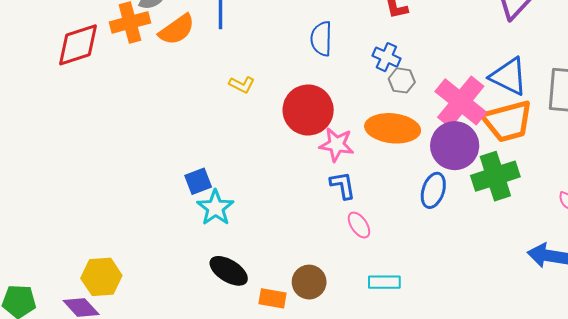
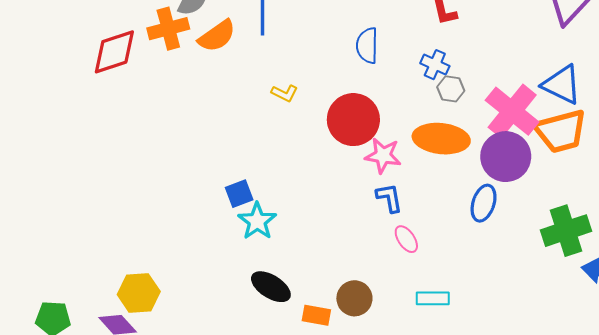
green cross: (495, 176) -> (566, 231), moved

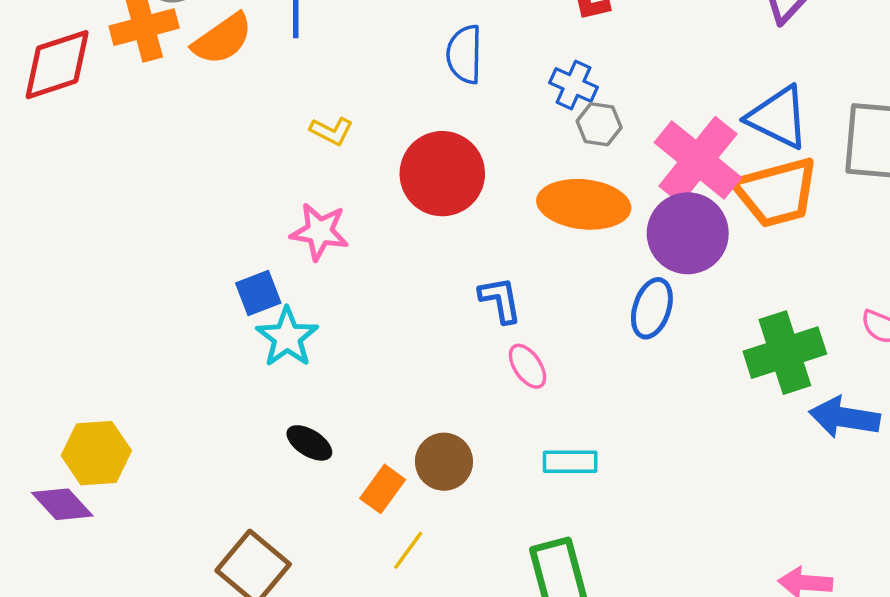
pink star: (383, 156) -> (320, 232), moved
black ellipse: (271, 287) -> (309, 443), size x0.7
orange rectangle: (316, 315) -> (383, 489), turned -64

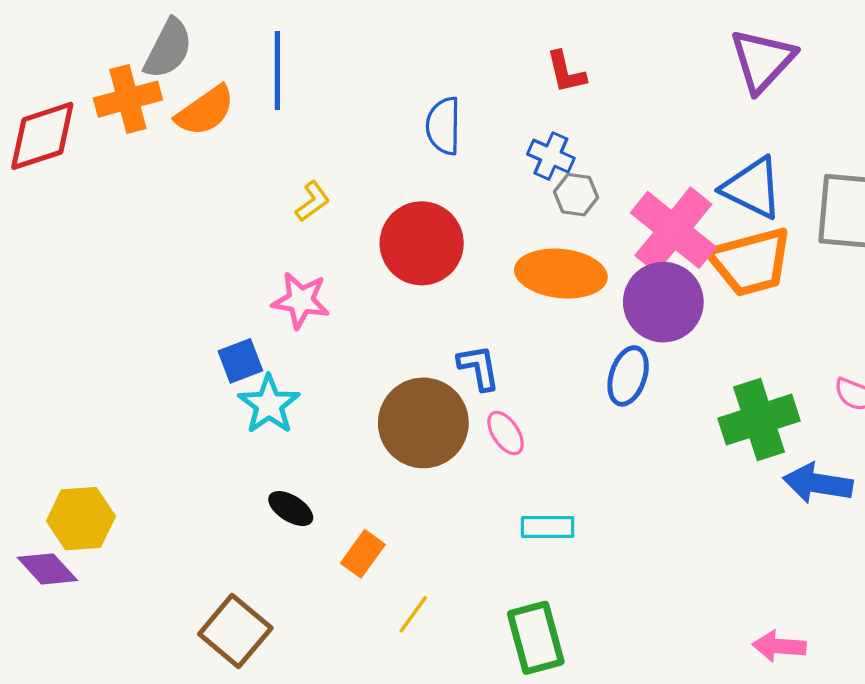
yellow L-shape: (331, 131) -> (313, 201), turned -63
brown circle: (444, 462) -> (423, 423), moved, size x1.6
yellow line: (408, 550) -> (413, 614), moved

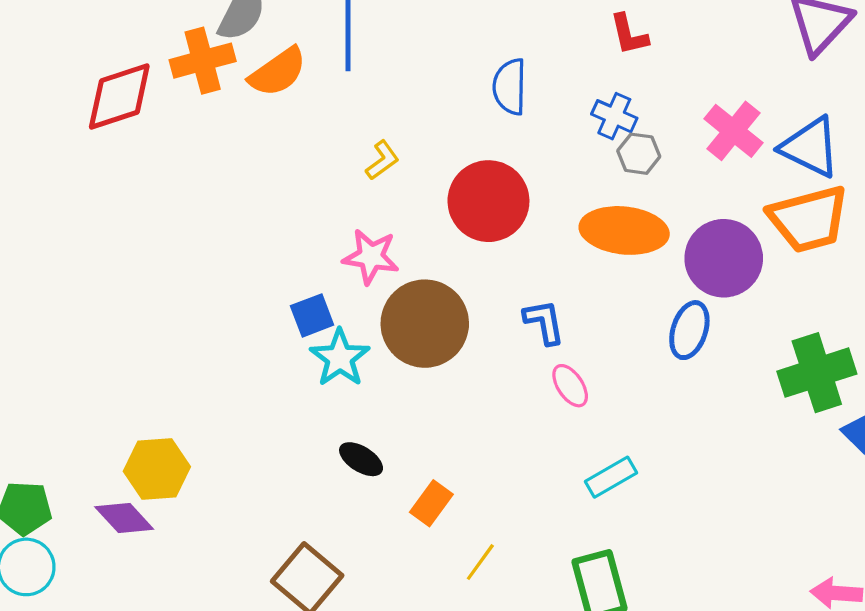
pink cross: (673, 230) -> (734, 131), moved, size x0.7
brown circle: (423, 423) -> (425, 324), moved
cyan rectangle: (548, 527) -> (611, 477), turned -30

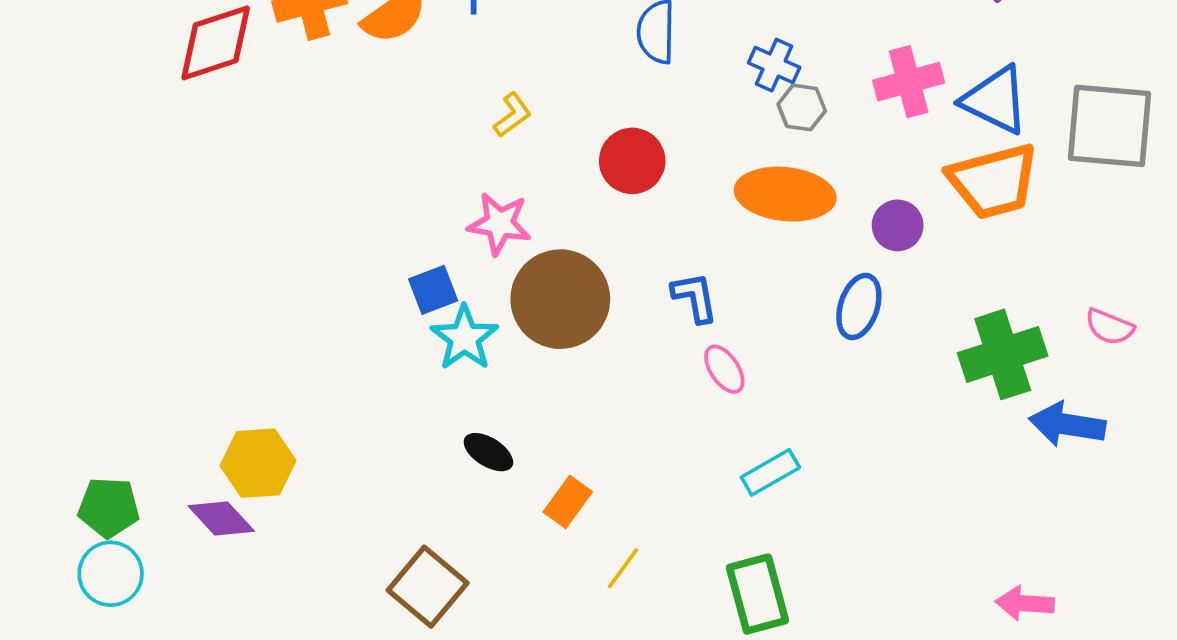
pink cross: (734, 131) -> (909, 82), turned 36
red circle: (488, 201) -> (632, 161), size x0.7
purple circle: (724, 258) -> (898, 225), size x0.6

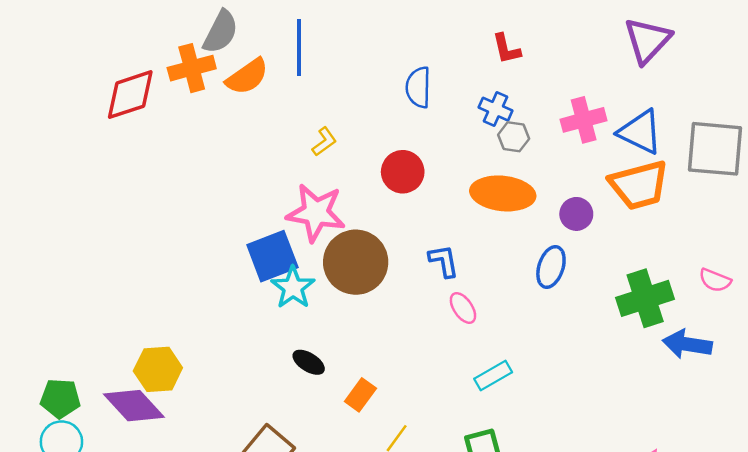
pink star: (499, 224) -> (316, 213), size x1.4
blue square: (433, 290) -> (272, 256), size x1.6
purple diamond: (221, 518) -> (134, 406), size x1.4

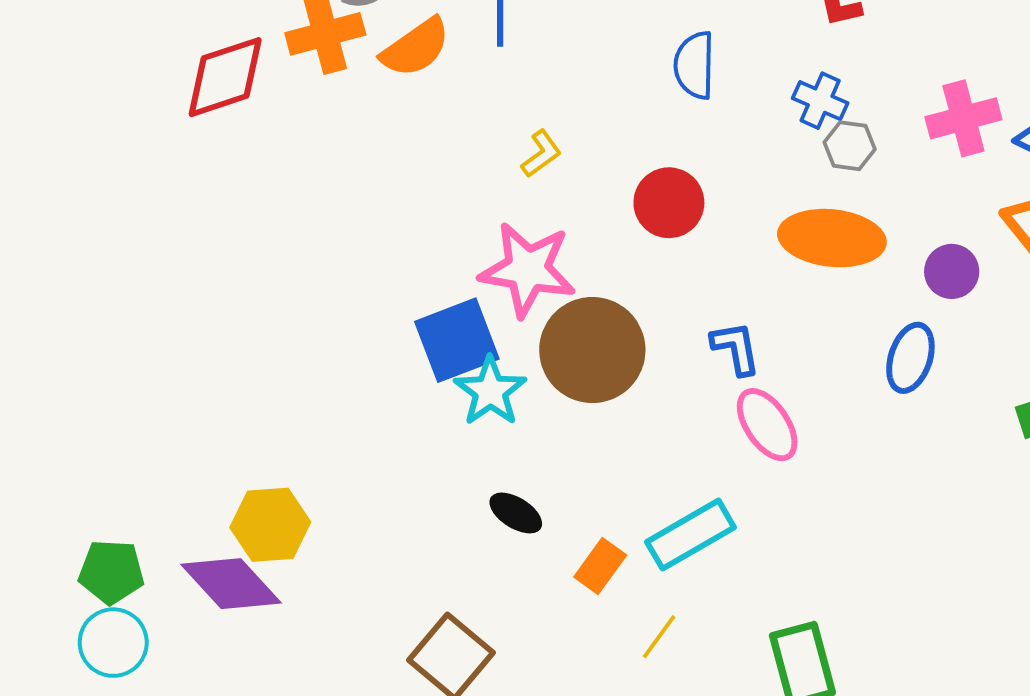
pink ellipse: (463, 308) -> (767, 425), size x1.4
cyan rectangle: (493, 376) -> (691, 535), moved, size x1.4

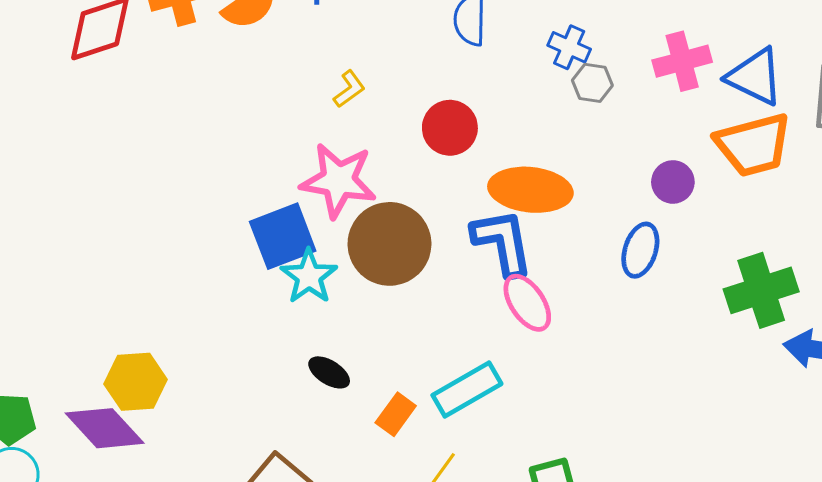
orange ellipse: (832, 238) -> (530, 190), moved
blue L-shape: (736, 348) -> (503, 242), size x1.6

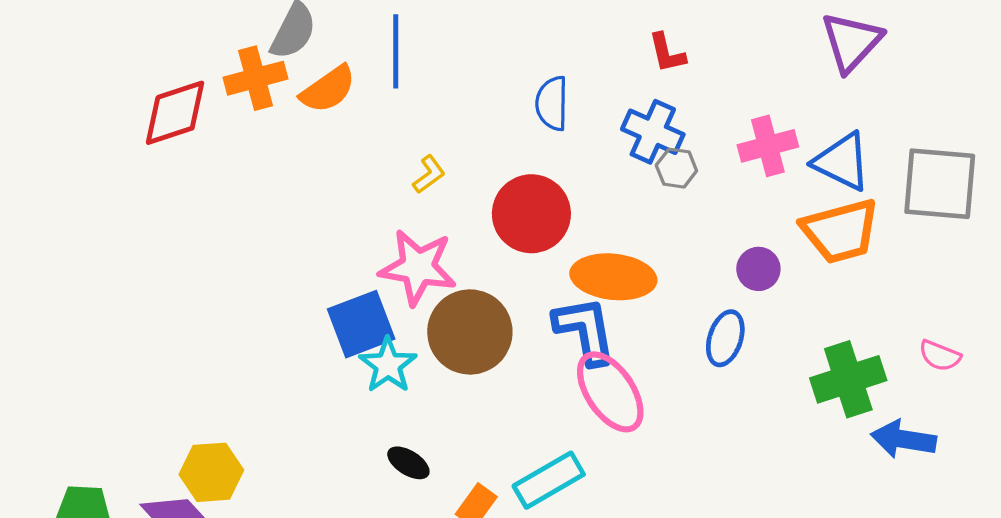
blue cross: (569, 47) -> (653, 132), size x1.4
red circle: (450, 128) -> (531, 214), size x1.4
pink ellipse: (527, 303) -> (610, 392), size x1.4

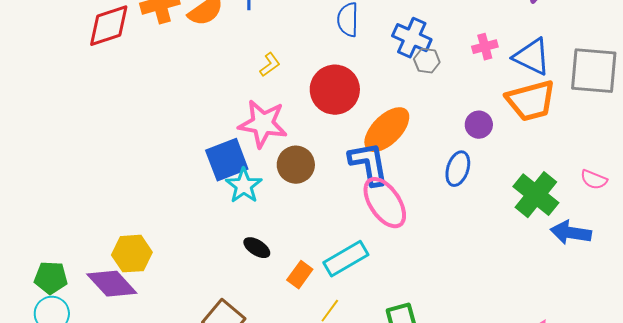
pink cross: (768, 146) -> (485, 47), size x0.7
orange ellipse: (613, 277) -> (387, 130), turned -51
brown circle: (470, 332) -> (296, 165), size x0.7
green cross: (848, 379) -> (536, 195), turned -33

